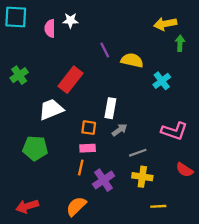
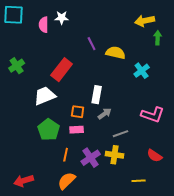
green pentagon: (35, 148) -> (49, 130), moved, turned 30
orange line: (81, 168) -> (66, 155), moved
red semicircle: (185, 170) -> (155, 156), moved
yellow cross: (142, 177) -> (115, 155), moved

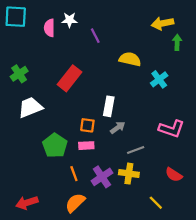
purple line: (92, 44) -> (95, 36), moved
white trapezoid: (45, 96) -> (30, 107), moved
orange line: (66, 155) -> (74, 174), turned -32
yellow line: (139, 181) -> (156, 203), turned 48

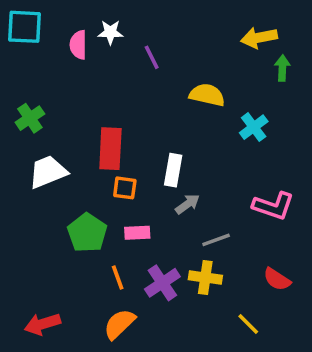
red rectangle: (69, 78) -> (110, 149), moved, turned -35
orange square: (87, 125) -> (125, 188), moved

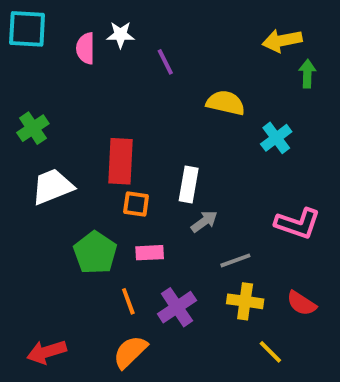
yellow cross: (205, 277) -> (245, 301), moved

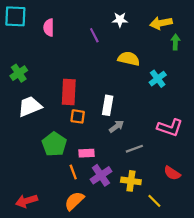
white star: (120, 35) -> (120, 20), moved
pink rectangle: (150, 253) -> (87, 153), moved
yellow cross: (245, 301) -> (131, 181), moved

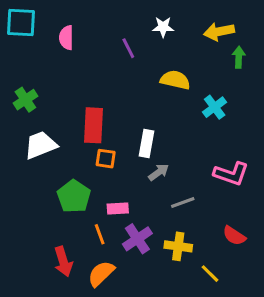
red arrow: (26, 201) -> (63, 261), moved, turned -90

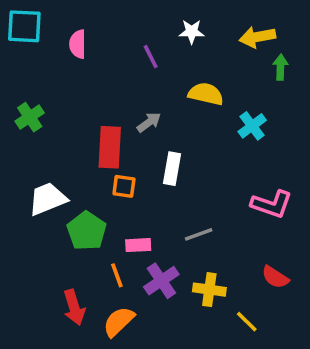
white trapezoid: (41, 145) -> (47, 199), moved
gray arrow: (159, 172) -> (149, 122), moved
gray line: (183, 202) -> (199, 234), moved

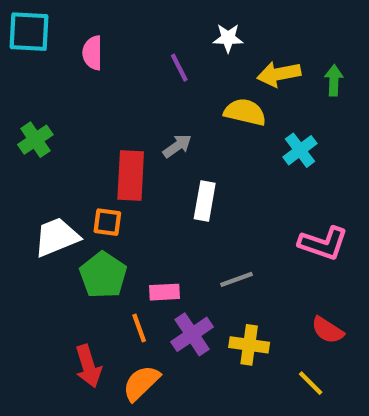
yellow arrow: (257, 37) -> (279, 74), moved
orange square: (124, 186) -> (107, 222), moved
yellow line: (247, 322) -> (311, 383), moved

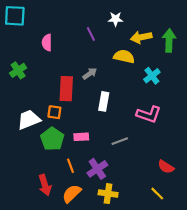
pink semicircle: (93, 53) -> (47, 43), moved
green arrow: (334, 80) -> (169, 40), size x1.5
pink L-shape: (323, 243) -> (149, 114), moved
pink rectangle: (165, 292) -> (81, 137), moved
yellow cross: (249, 345) -> (108, 194), moved

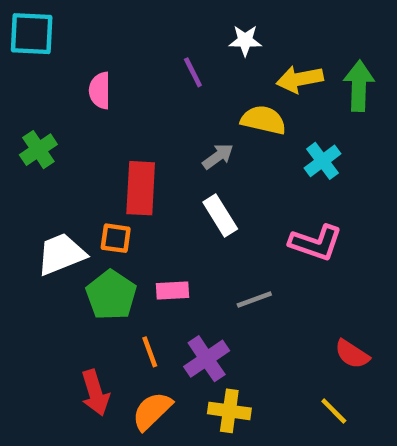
gray arrow: (90, 74) -> (218, 156), moved
white rectangle: (104, 101) -> (220, 215), turned -42

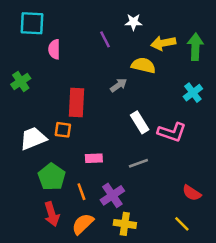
cyan square: (32, 34) -> (32, 23), moved
cyan cross: (322, 161) -> (193, 93), moved
white rectangle: (220, 215) -> (140, 122), moved
green pentagon: (111, 295) -> (52, 177), moved

